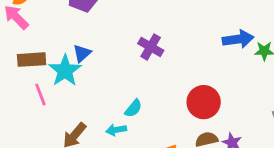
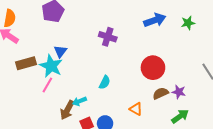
blue arrow: (238, 39) -> (155, 20), moved
pink line: (40, 94) -> (47, 85), moved, turned 63
cyan arrow: (116, 130) -> (79, 101), moved

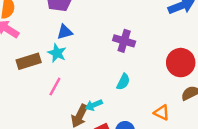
purple cross: (108, 37) -> (124, 41), moved
blue triangle: (60, 51) -> (65, 32), moved, turned 40
cyan star: (51, 66) -> (57, 53), moved, size x0.7

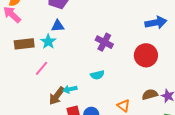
red circle: (181, 63) -> (146, 55), moved
cyan semicircle: (123, 82) -> (97, 75), turned 40

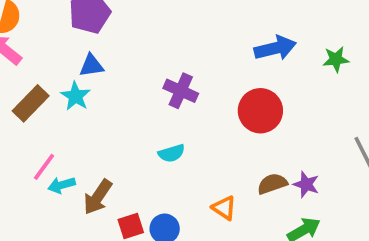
brown rectangle: (24, 44) -> (31, 103), turned -36
pink line: (42, 68) -> (44, 167), moved
cyan arrow: (70, 89) -> (62, 185), moved

